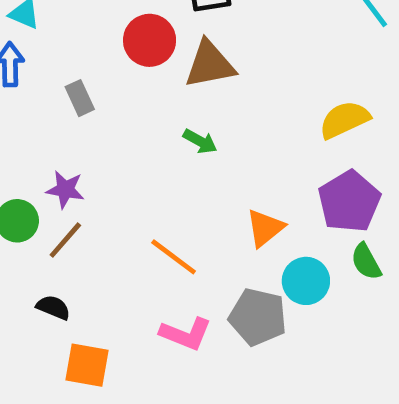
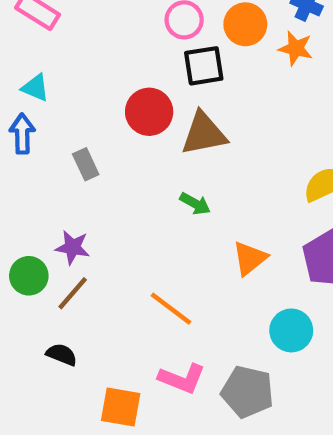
orange triangle: (265, 228) -> (250, 258), moved
gray pentagon: (258, 317) -> (248, 392), moved
orange square: (87, 365) -> (121, 407), moved

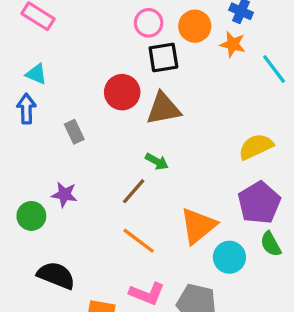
orange triangle: (250, 258) -> (198, 226), moved, size x1.4
brown line: (73, 293) -> (134, 191), moved
black semicircle: (62, 355) -> (56, 275), size x1.6

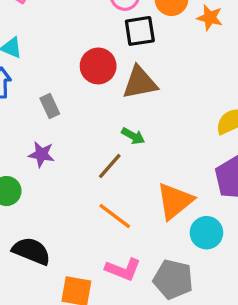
purple star: (64, 194) -> (41, 154), moved

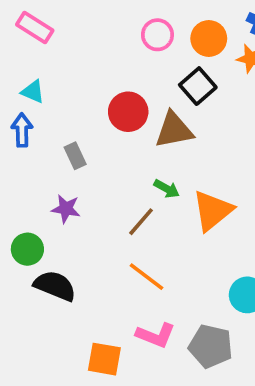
black square: (140, 31) -> (198, 86), moved, turned -32
orange triangle: (175, 201) -> (212, 211), moved
black semicircle: (31, 251) -> (55, 286), moved

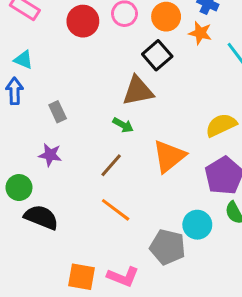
red circle: (128, 112) -> (83, 21), moved
green arrow: (167, 189) -> (123, 125), moved
pink L-shape: (156, 335) -> (123, 277), moved
gray pentagon: (211, 346) -> (168, 247), moved

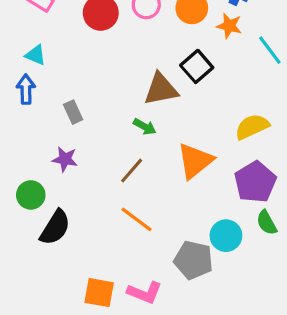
black square: (157, 55) -> (197, 66), moved
black semicircle: (41, 217) -> (55, 228), turned 100

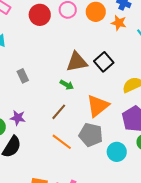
black square: (197, 66) -> (104, 62), moved
purple star: (65, 159) -> (18, 118), moved
gray pentagon: (193, 260) -> (91, 135), moved

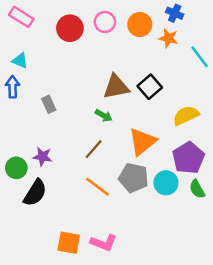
cyan circle: (117, 152) -> (166, 183), moved

